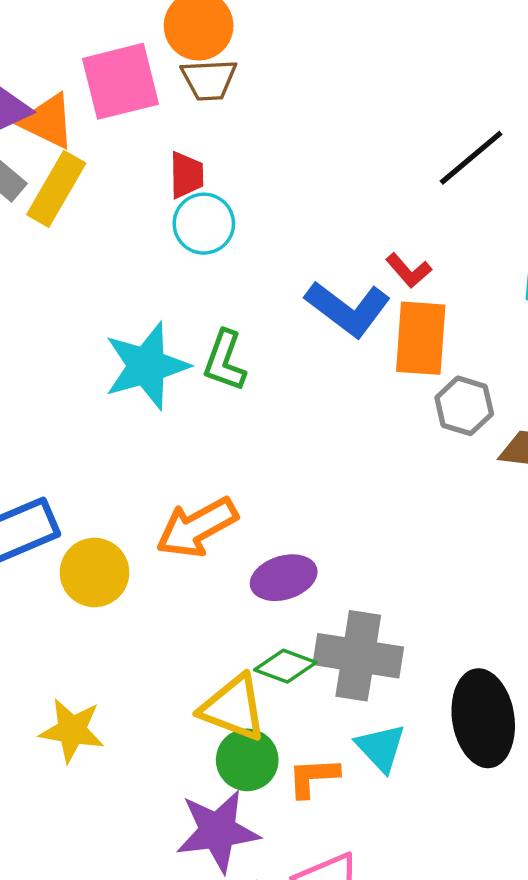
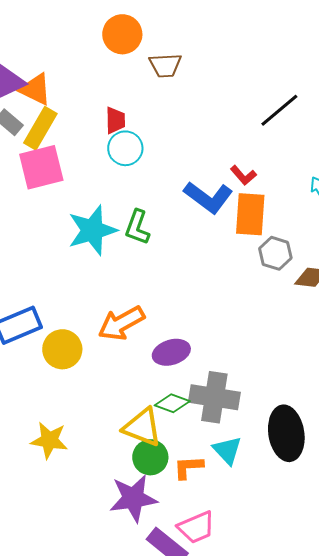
brown trapezoid: (209, 80) -> (165, 65), moved
pink square: (121, 81) -> (41, 167), moved

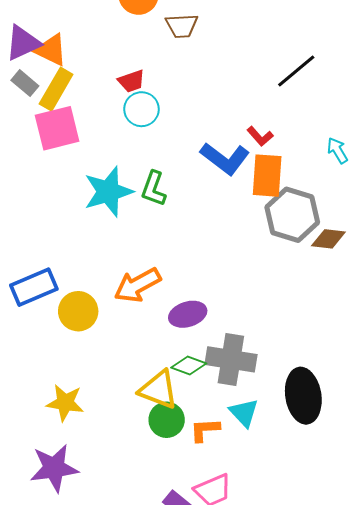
red trapezoid: (115, 120) -> (131, 81), turned 72
gray hexagon: (275, 253) -> (292, 215), size x1.6
purple star: (133, 498) -> (54, 468), moved

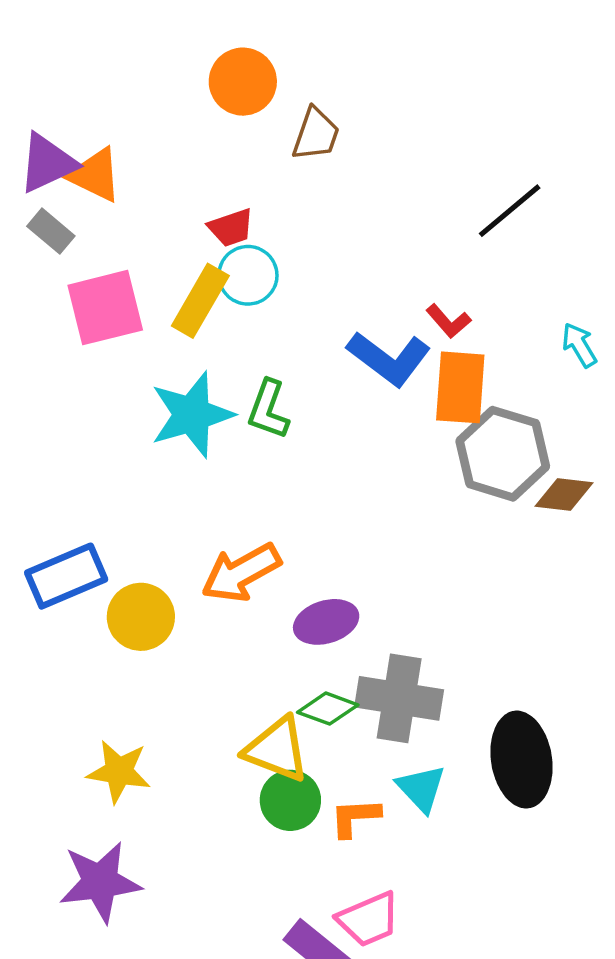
brown trapezoid: (182, 26) -> (316, 134), turned -68
yellow rectangle: (56, 89) -> (200, 301), moved

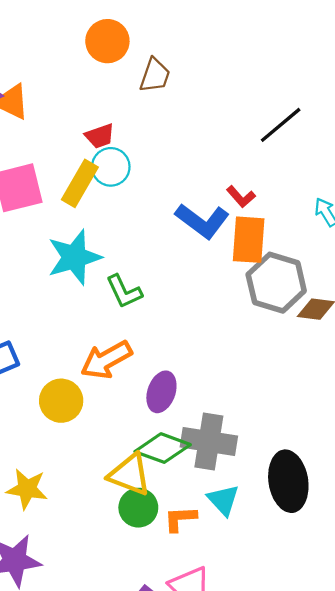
green L-shape: (268, 410) -> (124, 291), moved, turned -45
yellow circle: (141, 617) -> (61, 401), moved
purple ellipse: (326, 622) -> (161, 392), turned -54
green diamond: (328, 709) -> (163, 448), size x1.4

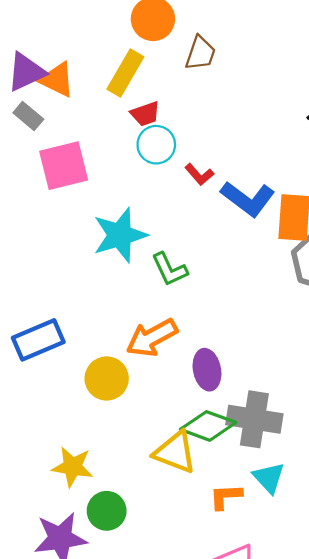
yellow rectangle: (80, 183) -> (125, 73), moved
red L-shape: (241, 197) -> (199, 174), moved
purple ellipse: (161, 392) -> (207, 370), turned -30
green circle: (138, 508) -> (107, 511), moved

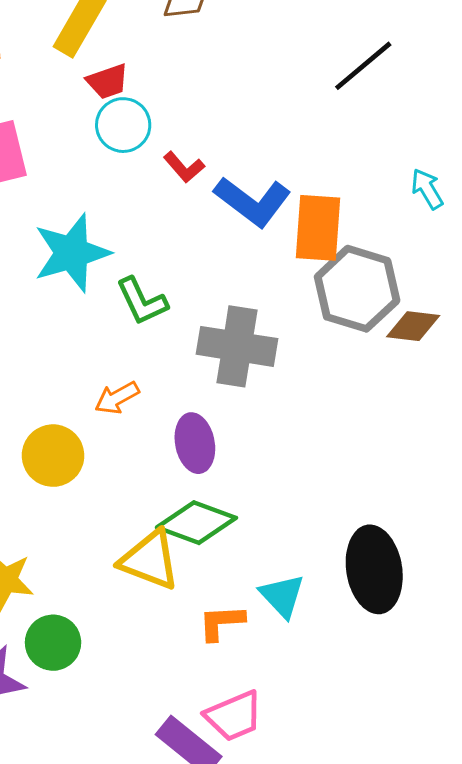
orange arrow: (152, 338) -> (117, 398), size x0.6
gray cross: (254, 419) -> (237, 346), moved

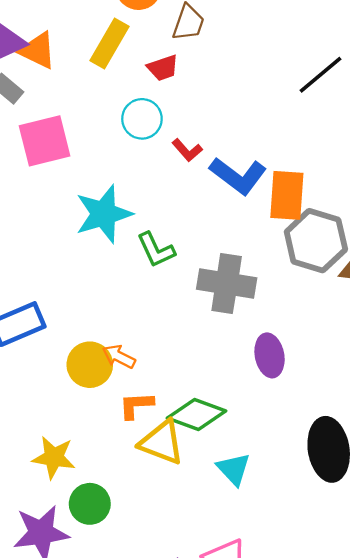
red trapezoid: (108, 81) -> (163, 68), moved
orange arrow: (117, 398) -> (119, 357), moved, turned 56
purple ellipse: (195, 443) -> (270, 355), moved
cyan triangle: (282, 596) -> (234, 469), moved
orange L-shape: (221, 622) -> (136, 405), moved

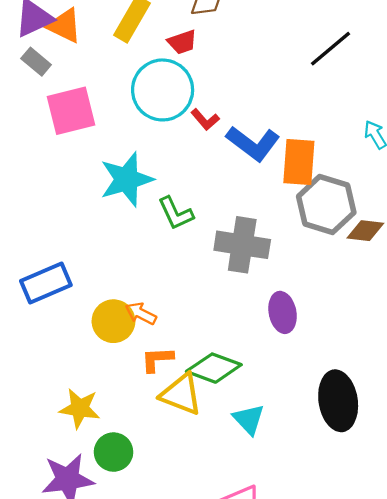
cyan circle: (142, 119) -> (163, 90), size x1.6

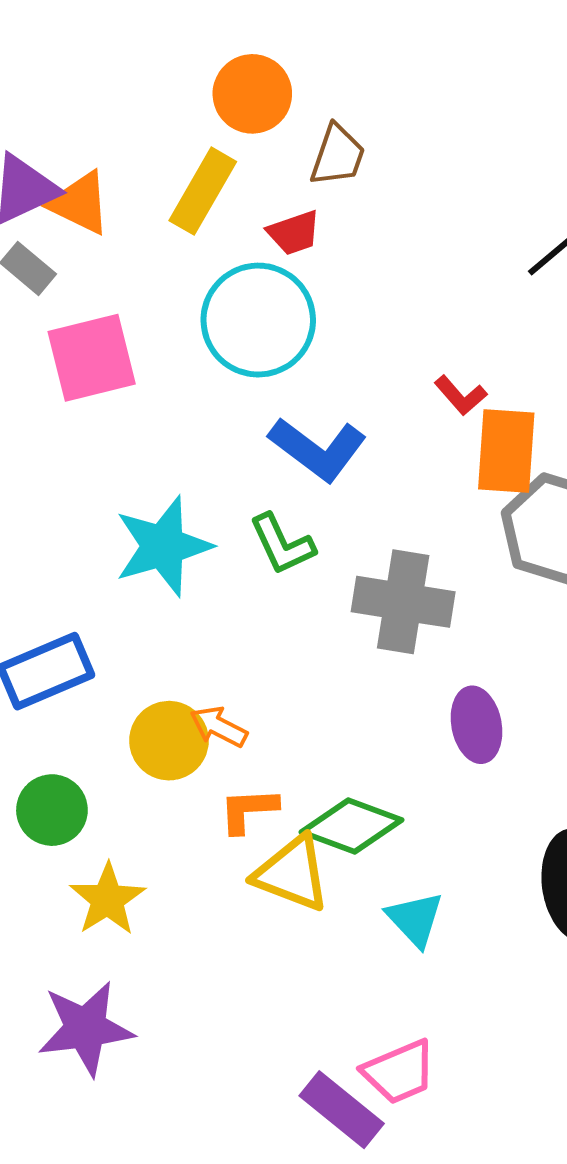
red L-shape: (205, 119) -> (461, 395), moved
blue L-shape: (253, 143) -> (318, 449), moved
cyan star: (127, 179) -> (163, 546), moved
yellow star: (80, 408) -> (107, 899), turned 30
green circle: (113, 452) -> (52, 810), moved

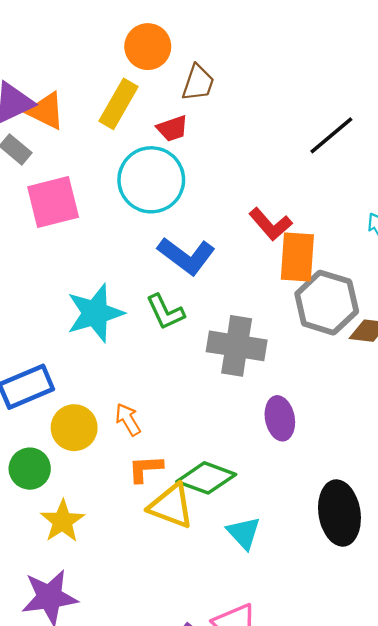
red L-shape: (461, 395) -> (271, 224), size x1.4
orange arrow: (219, 727) -> (128, 419), turned 32
yellow circle: (169, 741) -> (74, 428), moved

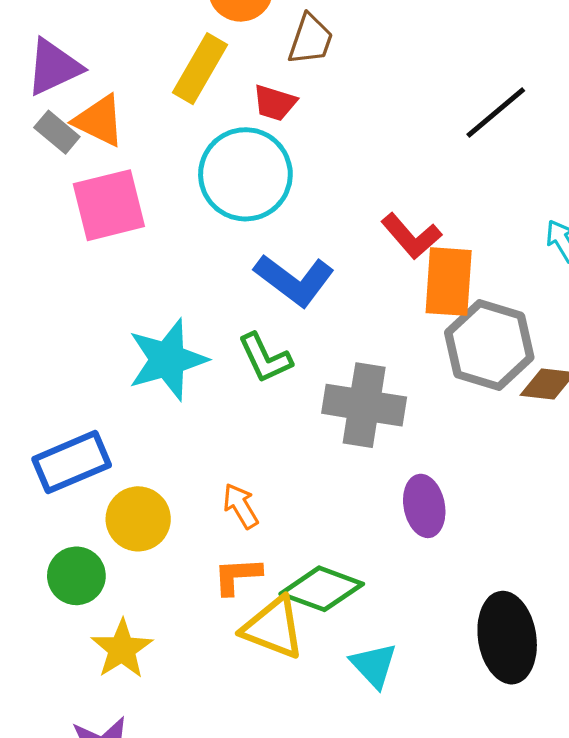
orange triangle: (46, 111) -> (99, 121), moved
red trapezoid: (172, 128) -> (275, 103), turned 36
orange arrow: (128, 419) -> (241, 506), moved

